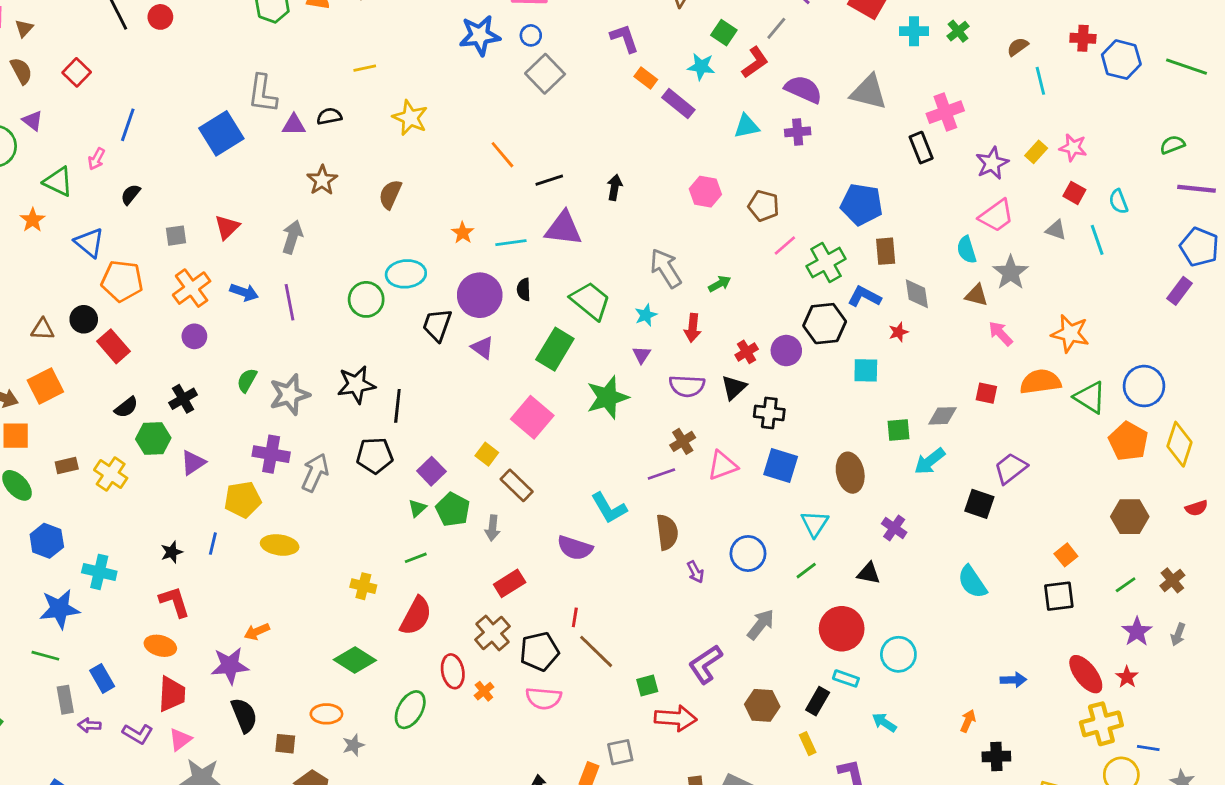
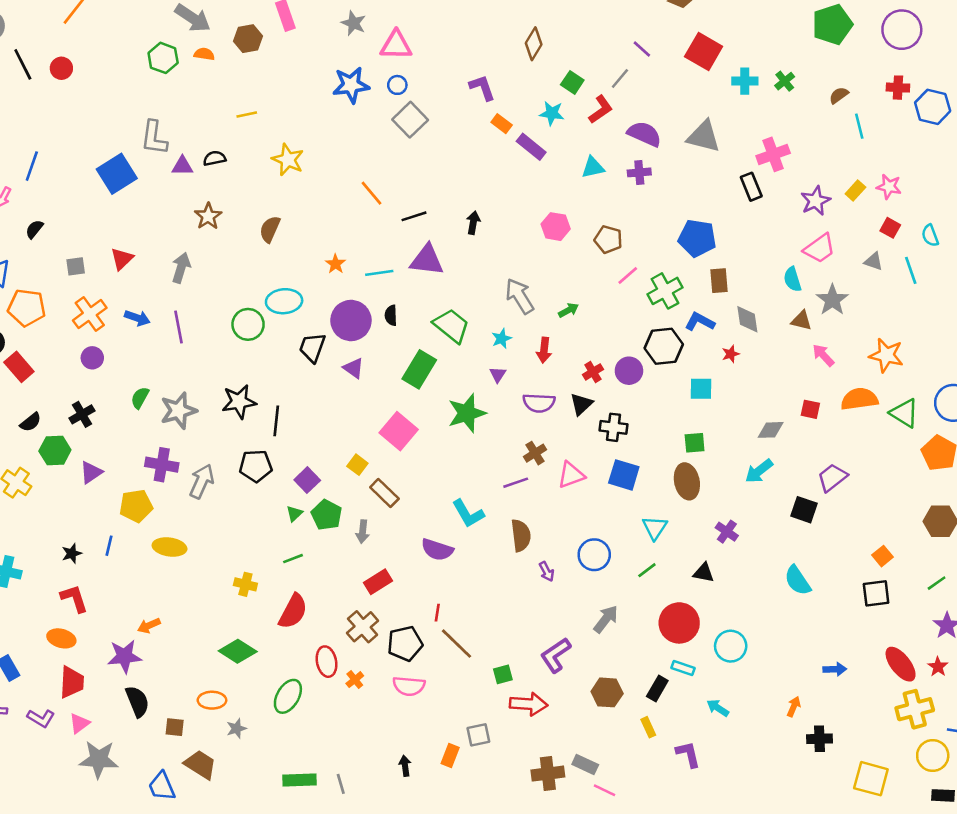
green square: (898, 430) -> (695, 443), moved

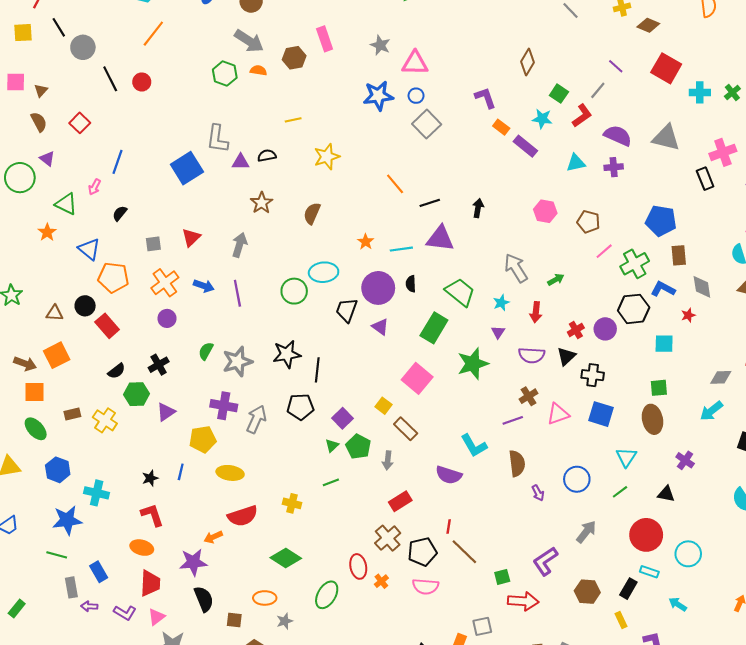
yellow star: (288, 160) -> (327, 157), turned 30
red semicircle: (293, 611) -> (243, 516), moved, turned 44

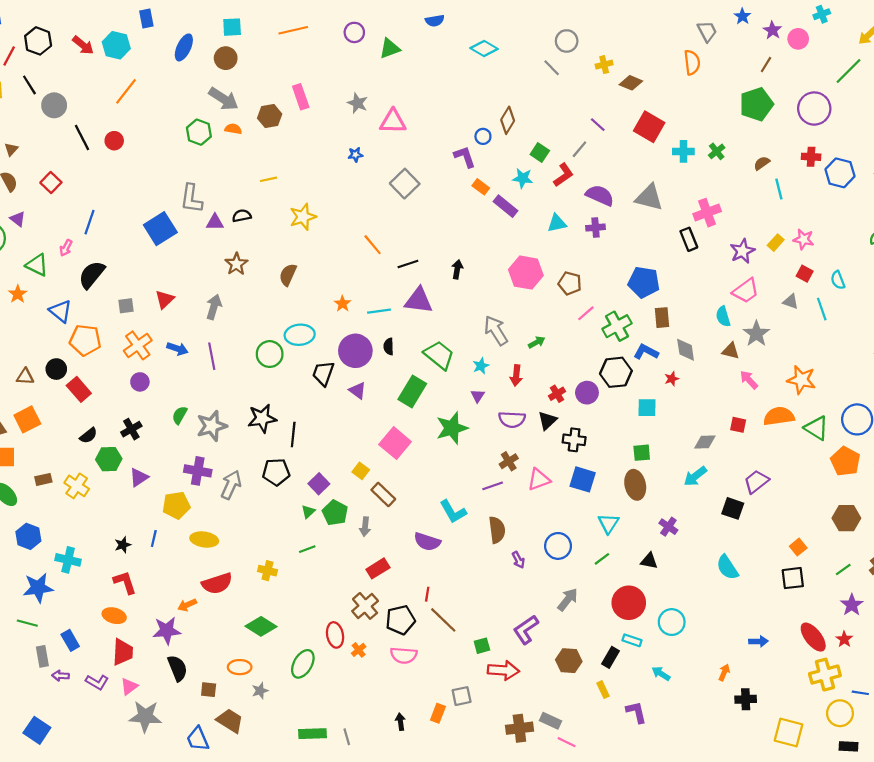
blue star: (378, 96) -> (355, 155), size x0.5
blue circle: (416, 96) -> (483, 136), moved
pink hexagon: (545, 211) -> (526, 273), size x1.4
black semicircle: (120, 213) -> (92, 275), size x1.8

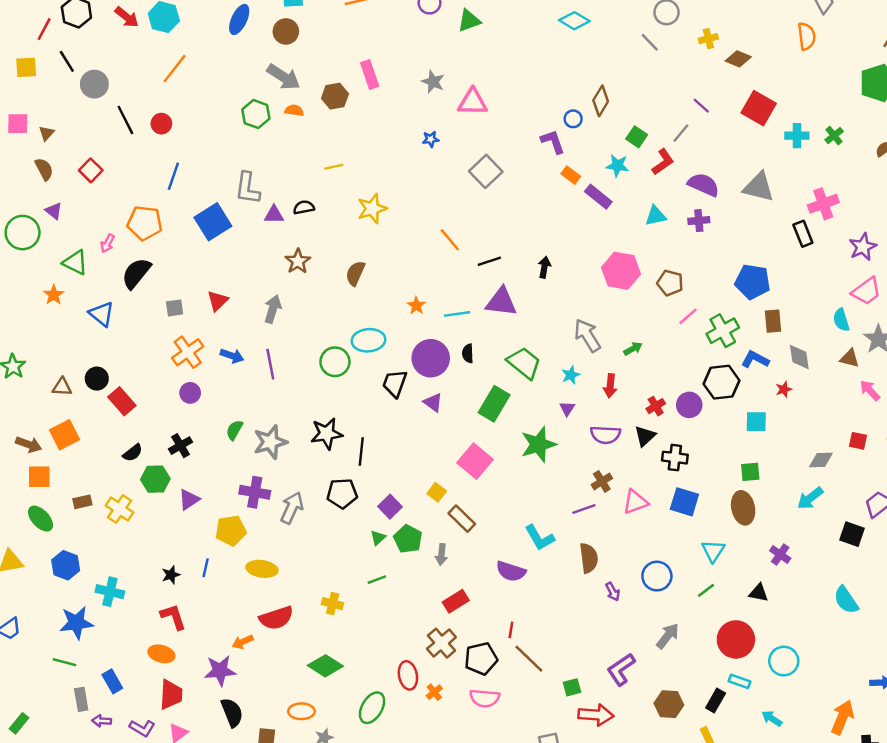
blue line: (90, 222) -> (173, 176), moved
orange pentagon: (85, 340) -> (145, 223), moved
orange arrow: (724, 672) -> (842, 717), size x1.8

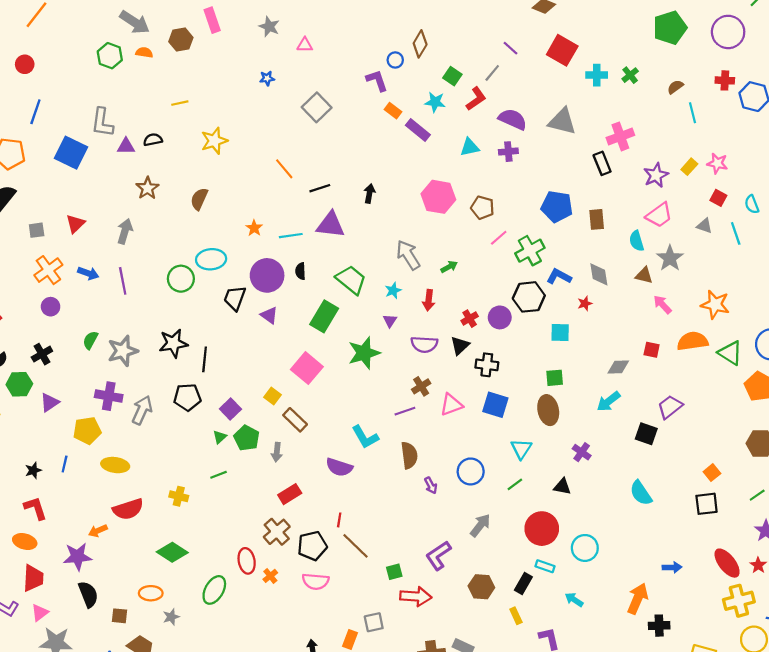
pink triangle: (473, 102) -> (305, 45), size x0.6
blue square: (213, 222) -> (71, 153), turned -32
brown rectangle: (773, 321) -> (597, 219), moved

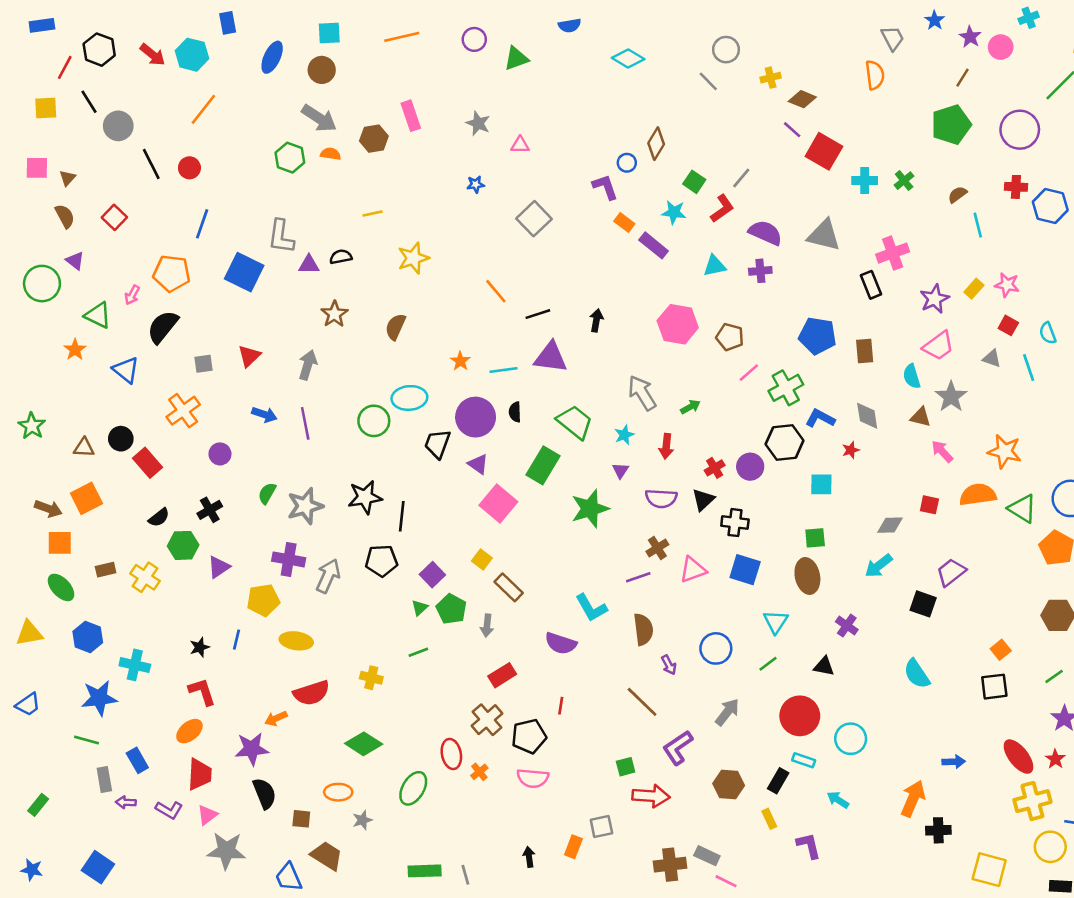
purple line: (511, 48) -> (792, 130), moved
orange cross: (48, 270) -> (183, 411), moved
pink square: (307, 368) -> (498, 504), moved
orange ellipse: (25, 541) -> (189, 731), turned -55
brown line: (355, 546) -> (642, 702), moved

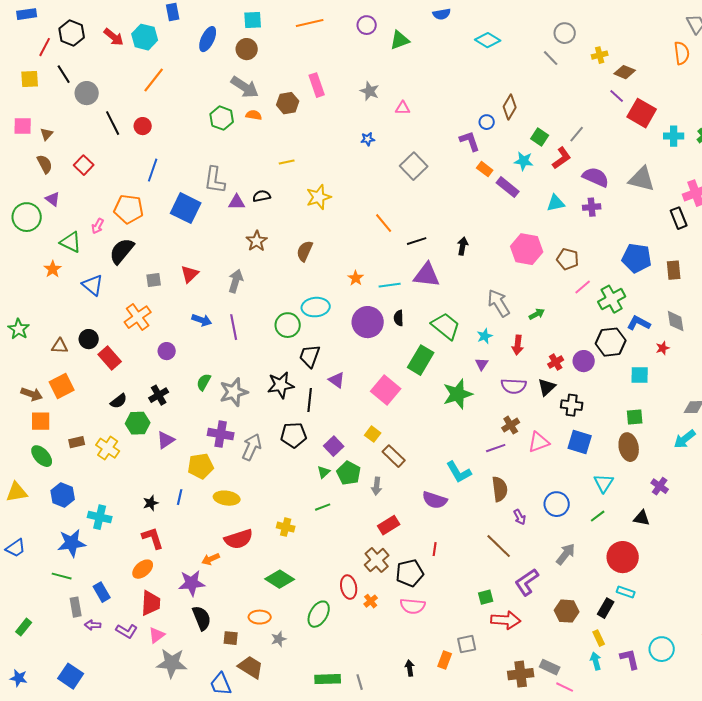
black trapezoid: (437, 444) -> (310, 356), moved
purple triangle: (478, 464) -> (337, 380), moved
cyan circle: (851, 739) -> (662, 649), moved
cyan arrow: (838, 800) -> (596, 661), moved, turned 42

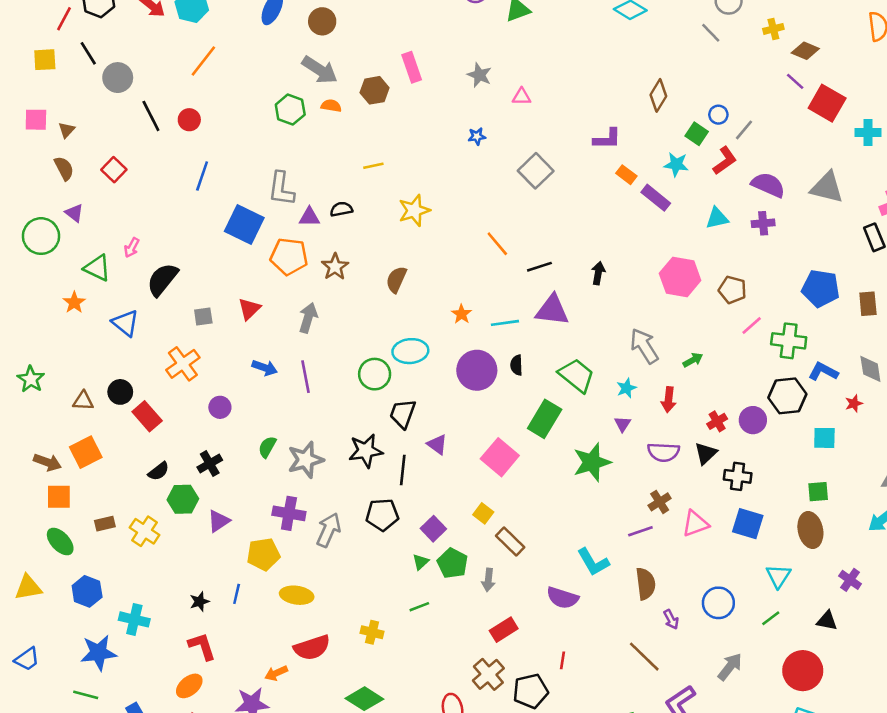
blue circle: (487, 122) -> (718, 115), moved
purple L-shape: (470, 141) -> (607, 139), turned 110
orange pentagon: (129, 209) -> (289, 256), moved
green cross: (612, 299) -> (789, 341), turned 36

